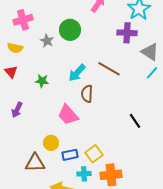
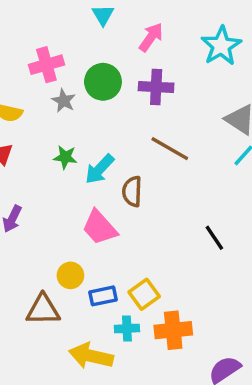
pink cross: (23, 20) -> (46, 65), moved
purple cross: (127, 33) -> (156, 87), moved
cyan arrow: (77, 73) -> (100, 169), moved
green star: (42, 81) -> (65, 157), moved

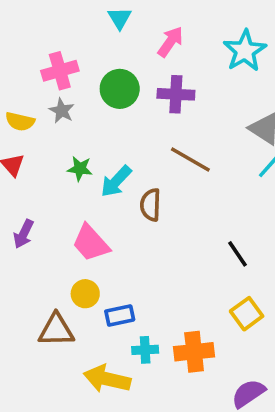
gray star: (64, 101) -> (62, 111), moved
pink trapezoid: (100, 227) -> (91, 243), moved
yellow square: (144, 294) -> (247, 314), moved

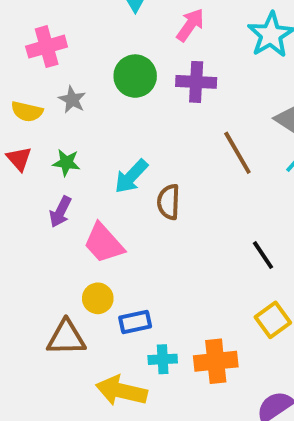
pink cross: (60, 71) -> (47, 47), moved
brown line: (190, 160) -> (237, 153), moved, turned 30
green star: (80, 169) -> (66, 163), moved
purple arrow: (24, 234) -> (60, 212), moved

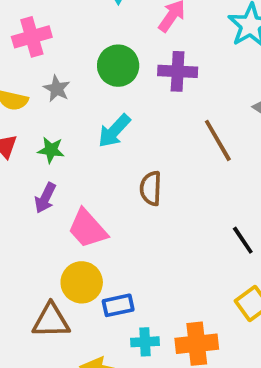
cyan arrow: (131, 176) -> (114, 131), moved
yellow circle: (98, 298) -> (82, 282), size x1.4

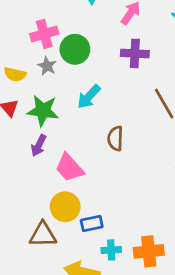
pink cross: (32, 37) -> (44, 34), moved
green circle: (118, 66) -> (75, 49), moved
green star: (51, 150) -> (43, 111), size x1.6

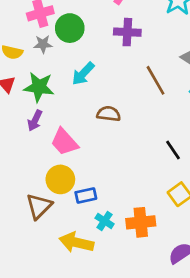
gray star: (47, 66) -> (43, 44), turned -30
brown semicircle: (115, 138) -> (109, 114), turned 95
brown triangle: (43, 235) -> (39, 206), turned -44
cyan cross: (111, 250) -> (105, 221), turned 36

